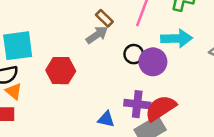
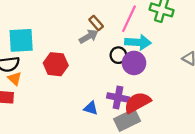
cyan arrow: (177, 38) -> (138, 42), moved

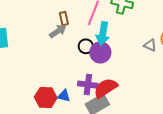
brown rectangle: (96, 23) -> (64, 19), turned 32
cyan arrow: (138, 42) -> (103, 34), turned 100
red hexagon: (56, 64) -> (46, 97), moved

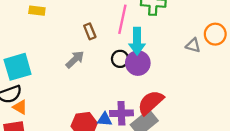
gray arrow: (58, 31) -> (75, 59), moved
purple cross: (88, 85) -> (121, 113), moved

